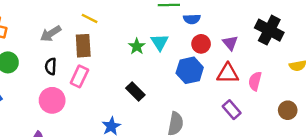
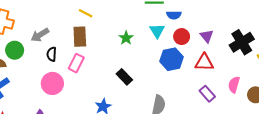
black cross: (269, 30) -> (242, 42), moved, turned 30
gray arrow: (51, 34) -> (40, 35), moved
cyan triangle: (160, 42) -> (157, 31), moved
pink semicircle: (255, 81) -> (234, 85), moved

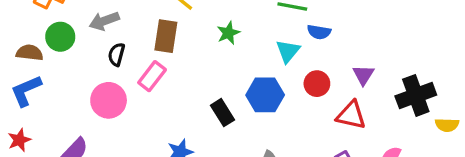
red circle: (182, 37) -> (317, 84), moved
green star: (126, 38) -> (228, 33), moved
blue hexagon: (171, 59) -> (265, 95), moved

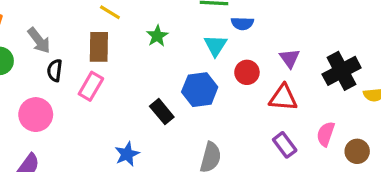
gray arrow: (104, 21) -> (39, 40), turned -100
pink circle: (109, 100) -> (36, 115), moved

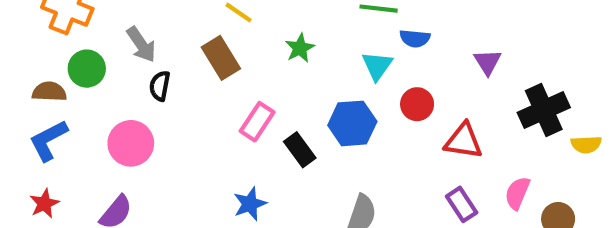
brown rectangle: (99, 47) -> (221, 58), turned -36
purple triangle: (290, 58) -> (487, 62), moved
pink rectangle: (91, 86) -> (257, 122), moved

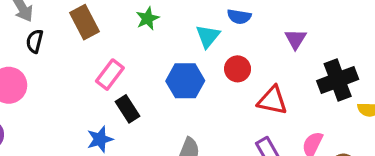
black rectangle: (300, 150) -> (127, 109), moved

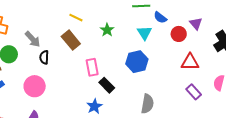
blue semicircle: (239, 17) -> (160, 17), turned 40
red circle: (238, 69) -> (179, 34), moved
pink rectangle: (110, 75) -> (92, 67), turned -36

